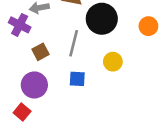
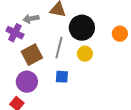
brown square: (40, 52) -> (32, 55), size x1.5
yellow circle: (113, 62) -> (85, 54), moved

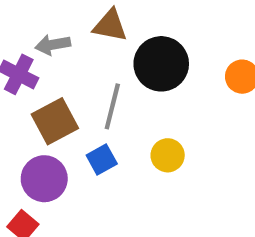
yellow circle: (85, 54) -> (168, 155), moved
blue square: (62, 77) -> (102, 160), moved, turned -32

